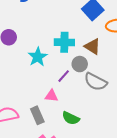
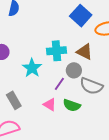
pink triangle: (51, 96) -> (50, 105), turned 32
gray rectangle: (37, 115) -> (14, 100), moved
green semicircle: (71, 118) -> (72, 105), moved

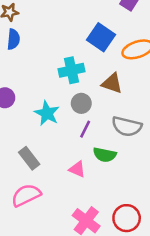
cyan cross: (57, 51) -> (71, 70), moved
gray circle: (74, 70) -> (81, 103), moved
pink triangle: (50, 105) -> (77, 169), moved

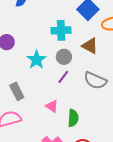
green semicircle: (105, 155) -> (73, 118), moved, turned -108

